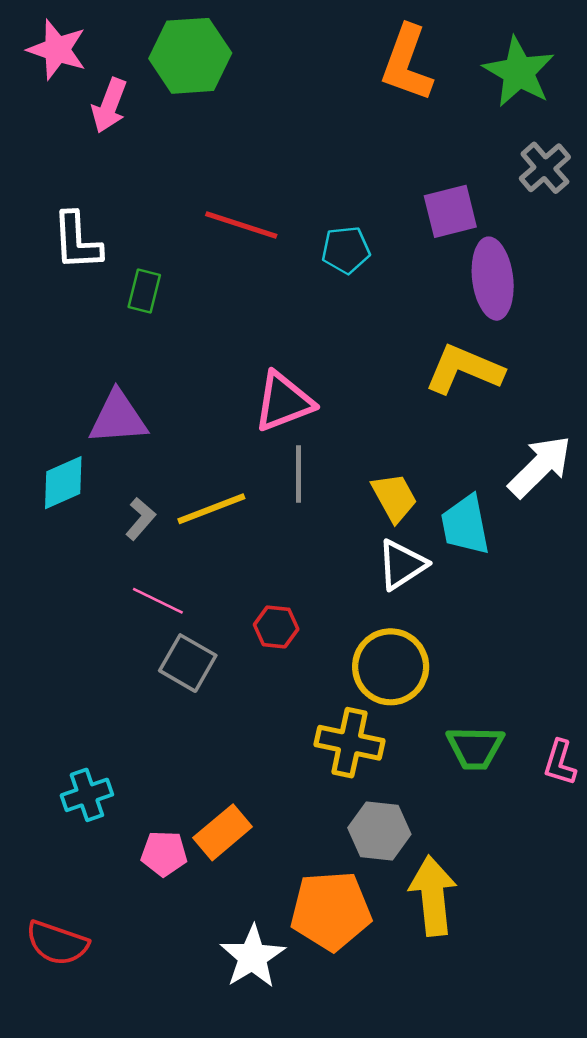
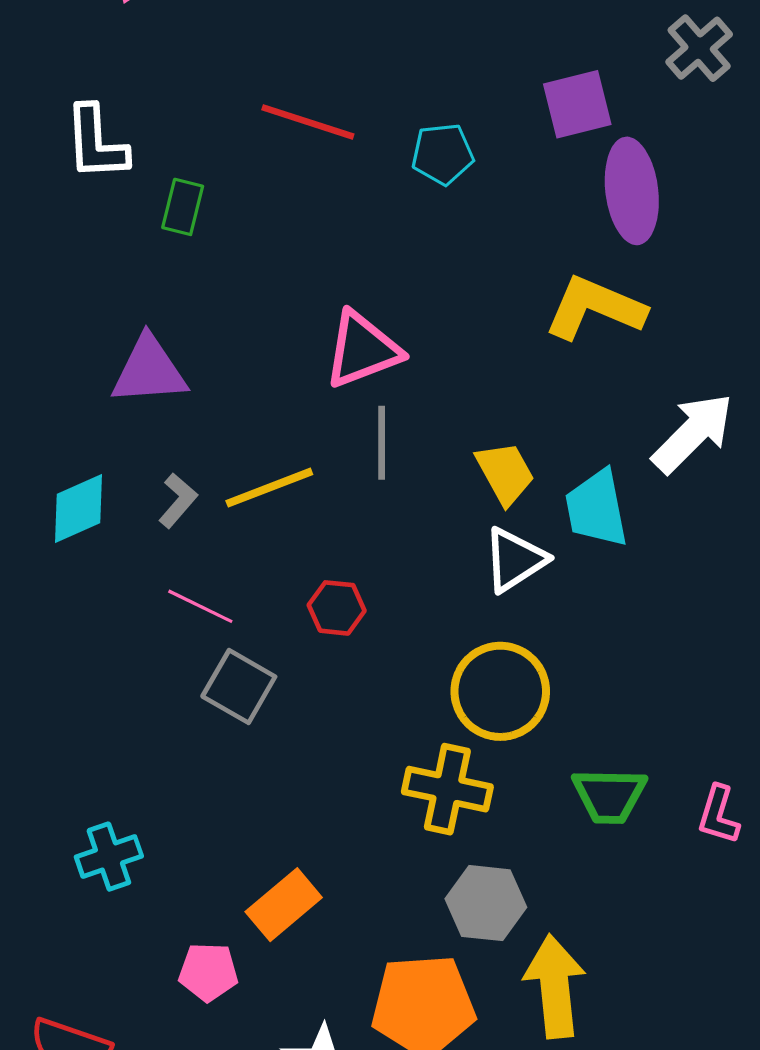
cyan diamond: (63, 483) -> (78, 508), moved
red hexagon: (276, 627) -> (337, 608), moved
pink pentagon: (164, 853) -> (208, 972), moved

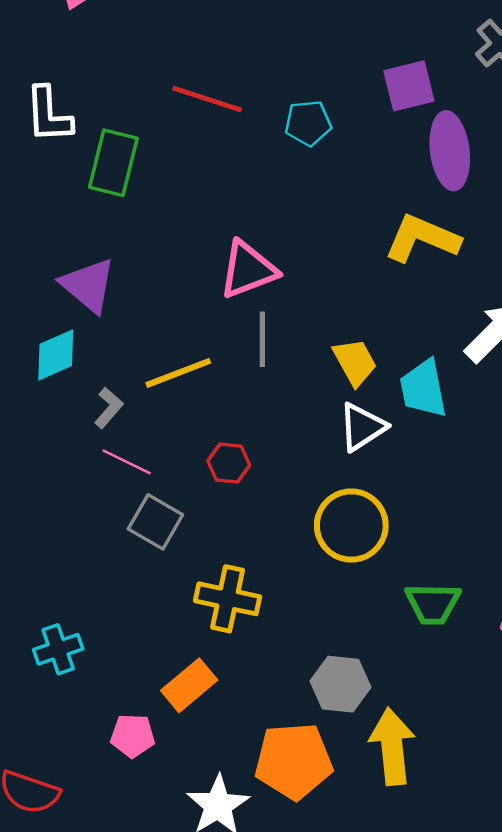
green rectangle: (183, 207) -> (113, 163), size x1.6
purple triangle: (149, 371) -> (88, 285), turned 44
gray L-shape: (178, 500) -> (109, 408), moved
cyan diamond: (78, 508) -> (56, 355), moved
yellow cross: (447, 789) -> (228, 599), moved

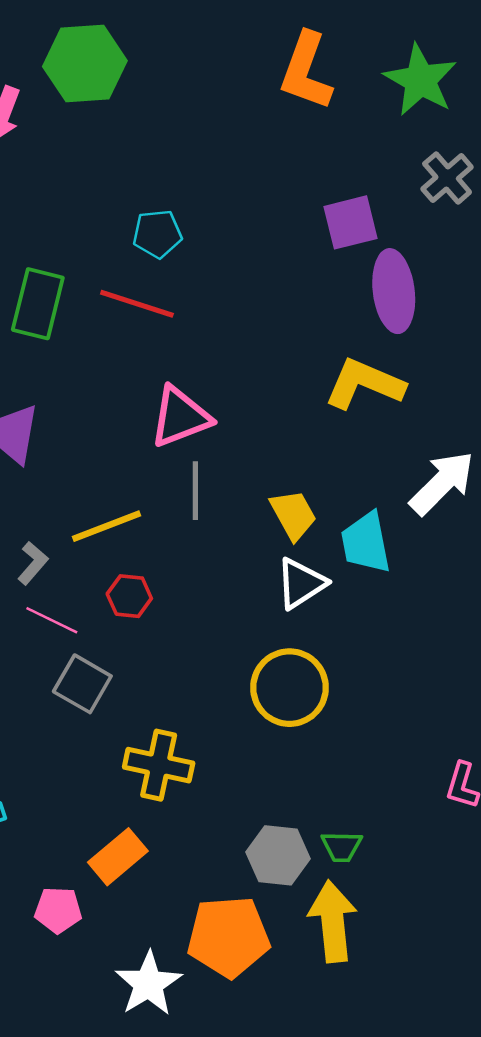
red line: (207, 99) -> (137, 304), moved
cyan pentagon: (308, 123) -> (157, 234), moved
red hexagon: (229, 463) -> (129, 596), moved
green trapezoid: (433, 604) -> (342, 846), moved, size x0.7

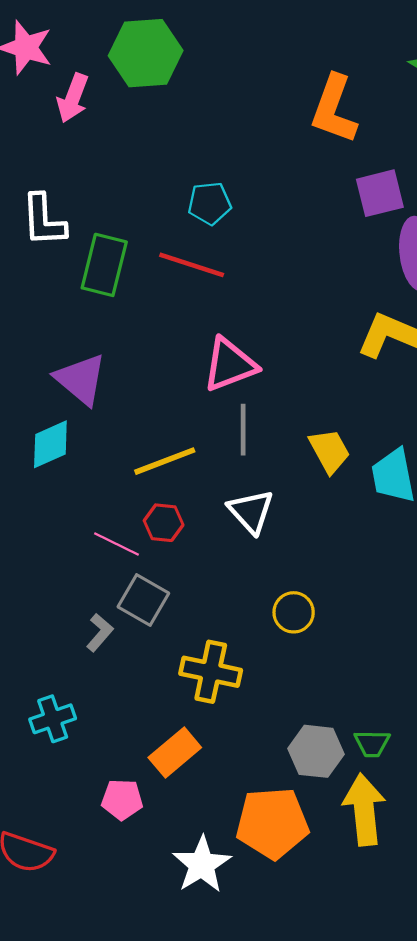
orange L-shape: (306, 71) -> (334, 109), moved
gray L-shape: (33, 563) -> (100, 633), moved
white triangle: (301, 583) -> (251, 511), moved, turned -39
red hexagon: (129, 596) -> (164, 523), moved
yellow circle: (289, 688) -> (294, 612), moved, size x0.6

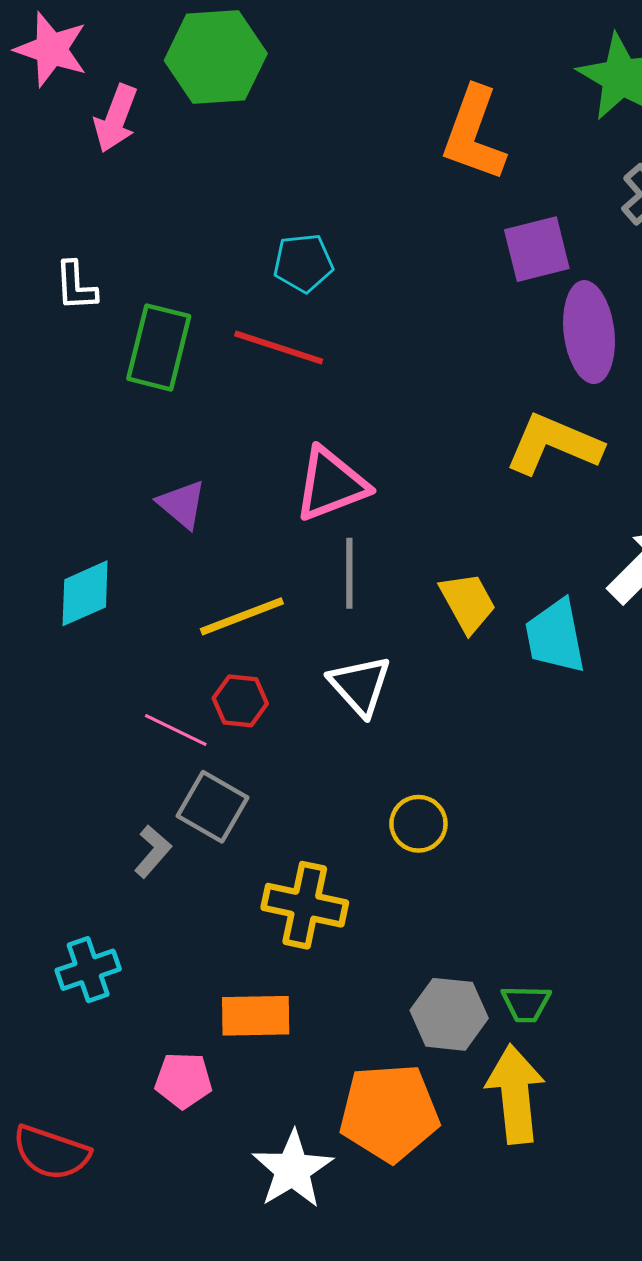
white L-shape: (44, 220) -> (76, 286), size x0.7
purple triangle: (81, 379) -> (182, 504), moved, size x0.7
orange rectangle: (175, 752) -> (256, 1016), turned 39

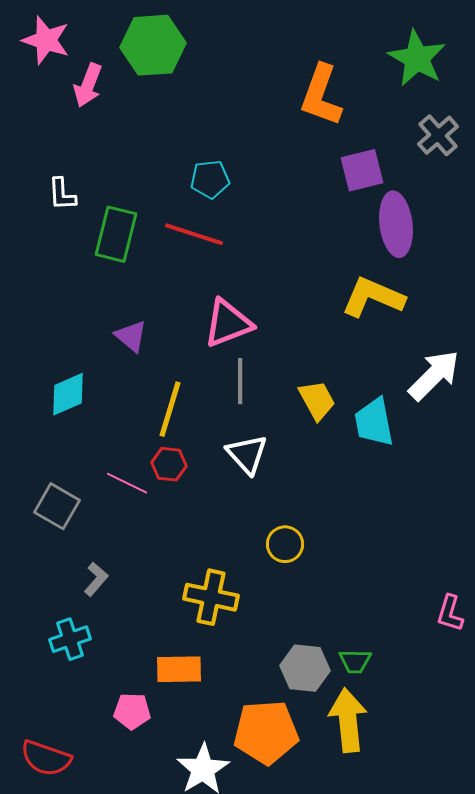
yellow line: (242, 616) -> (170, 409), turned -52
gray square: (213, 807) -> (57, 506), moved
gray L-shape: (153, 851) -> (96, 579), moved

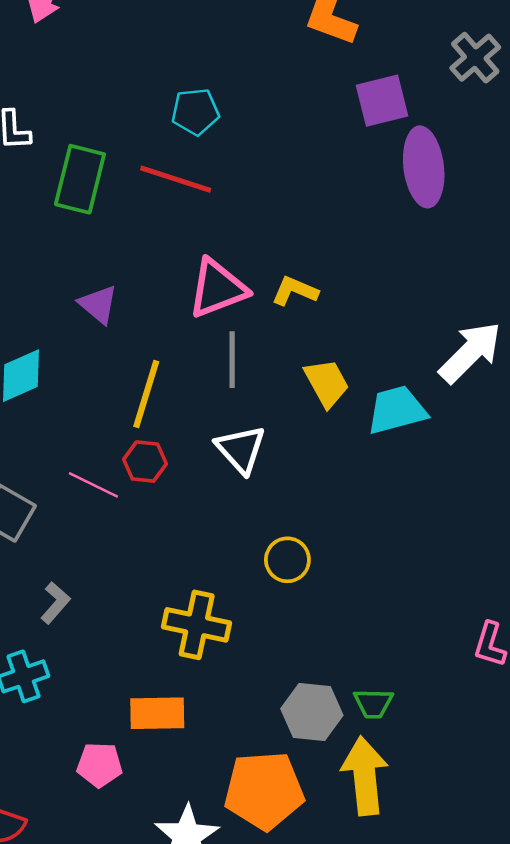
yellow L-shape: (373, 297) -> (295, 291), moved, size x0.6
cyan trapezoid: (374, 422) -> (397, 410), turned 86

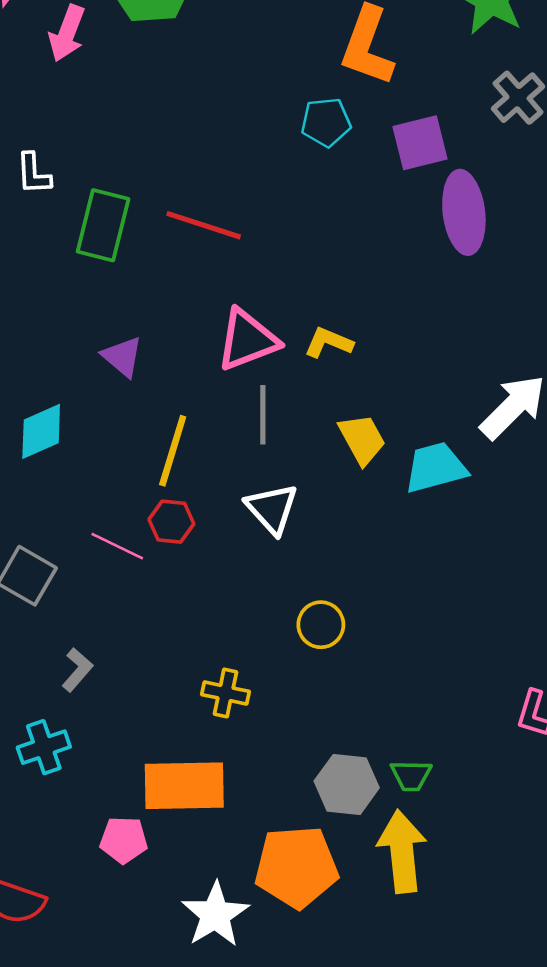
cyan pentagon: (195, 112) -> (326, 122), moved
yellow cross: (197, 625) -> (225, 693), size x0.7
orange rectangle: (157, 713) -> (184, 786), size x1.4

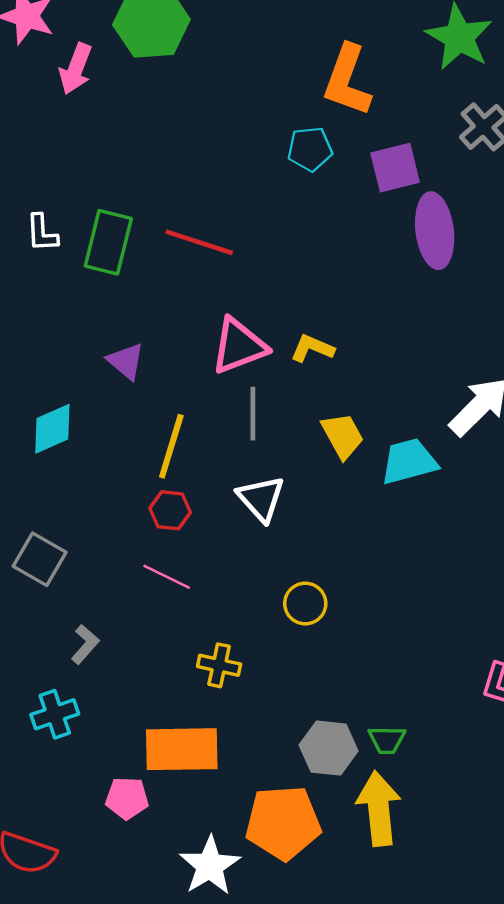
white L-shape: (33, 174) -> (42, 233), moved
pink line: (117, 546) -> (167, 577), moved

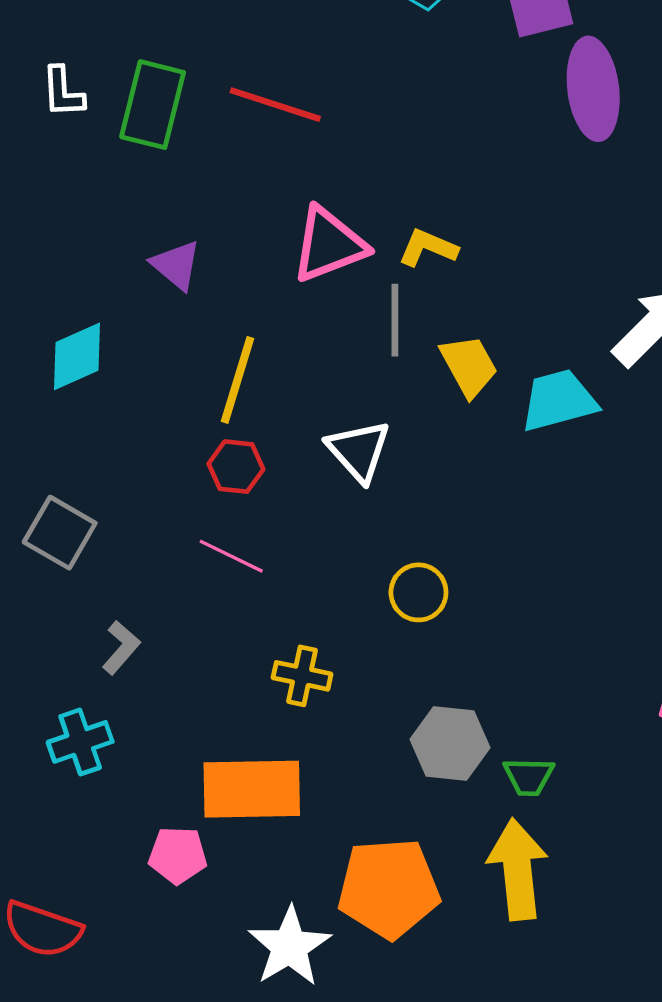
gray line: (253, 414) -> (395, 320), moved
gray hexagon: (329, 748) -> (450, 744), moved

